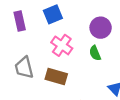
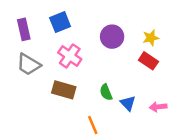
green semicircle: (95, 53) -> (106, 92), moved
gray trapezoid: (24, 68) -> (29, 64), moved, turned -45

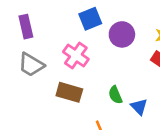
blue square: (60, 22) -> (90, 19), moved

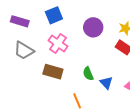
blue square: (90, 19) -> (54, 15), moved
purple rectangle: (26, 27) -> (20, 21), turned -60

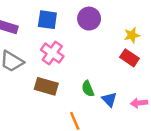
blue square: (54, 15) -> (47, 20), turned 30
purple circle: (93, 27) -> (89, 19), moved

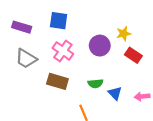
purple circle: (89, 19) -> (100, 46), moved
yellow star: (132, 35) -> (124, 34), moved
green semicircle: (88, 89) -> (95, 83), turned -72

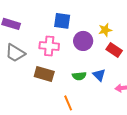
blue square: (59, 21) -> (62, 21), moved
pink cross: (63, 51) -> (49, 46), turned -30
blue triangle: (115, 93) -> (99, 75), moved

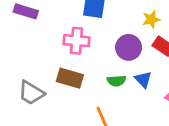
purple circle: (83, 41) -> (129, 47), moved
gray trapezoid: (15, 53) -> (31, 93), moved

